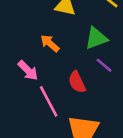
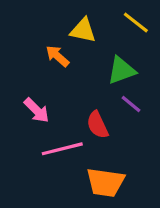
orange arrow: (50, 43) -> (57, 56), moved
pink line: (49, 101) -> (62, 149), turned -76

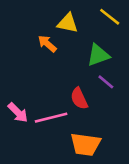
pink arrow: (37, 110) -> (18, 113), moved

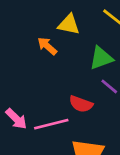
red semicircle: (79, 98) -> (81, 104), turned -45

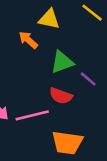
green triangle: (101, 58) -> (62, 62), moved

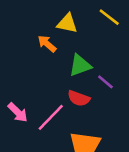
pink line: (32, 115) -> (51, 117), turned -32

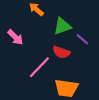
pink arrow: (18, 112) -> (15, 37), moved

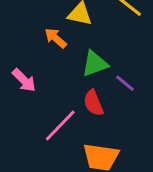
red semicircle: (61, 52) -> (93, 103), turned 48

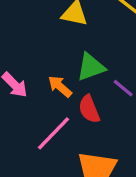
orange arrow: (56, 38) -> (60, 86), moved

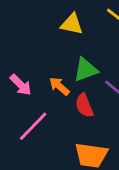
pink line: (53, 133) -> (33, 126), moved

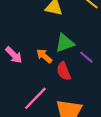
pink line: (33, 126) -> (35, 98), moved

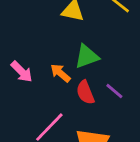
purple line: (86, 57) -> (114, 91), moved

